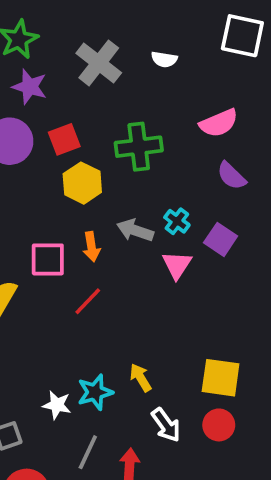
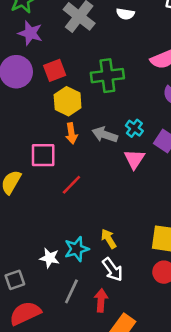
orange arrow: (91, 247) -> (71, 133), moved
white arrow: (166, 425) -> (113, 270), moved

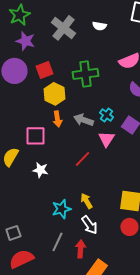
red line: (71, 185) -> (82, 159), moved
white star: (50, 258) -> (40, 170), moved

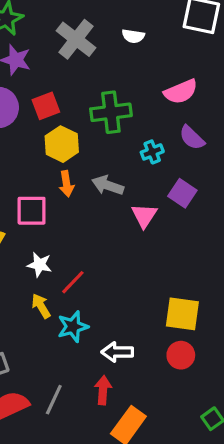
cyan cross: (106, 115) -> (152, 152), moved, turned 32
red line: (82, 159) -> (73, 282), moved
yellow arrow: (86, 201) -> (41, 306), moved
white arrow: (89, 225) -> (117, 352), turned 126
gray line: (57, 242) -> (54, 400), moved

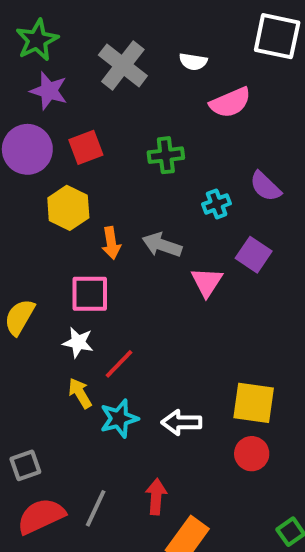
pink semicircle: (181, 92) -> (230, 103), moved
green cross: (111, 112) -> (166, 155), size x0.7
yellow hexagon: (62, 144) -> (68, 208), moved
pink square: (32, 211) -> (90, 294), moved
white arrow: (117, 352) -> (181, 422), moved

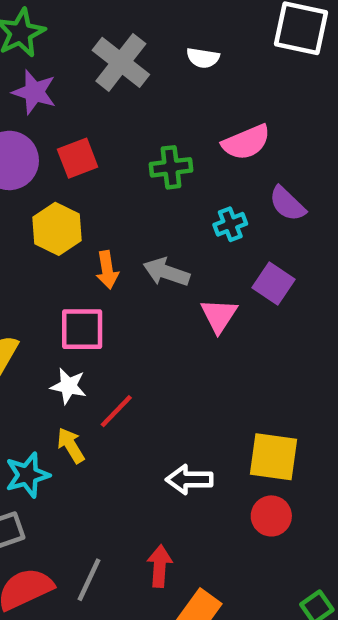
pink semicircle: (230, 103) -> (246, 142), moved
cyan star: (119, 419) -> (27, 475), moved

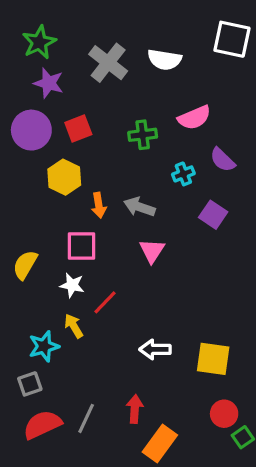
white semicircle: (203, 58) -> (165, 60), size x1.5
pink triangle: (219, 315) -> (152, 251), moved
yellow square: (274, 457) -> (213, 359), moved
red circle: (271, 516) -> (224, 414), moved

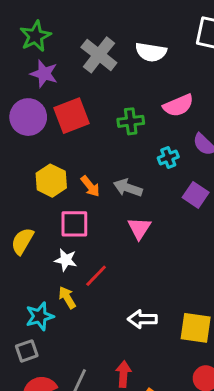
red square: (78, 128) -> (71, 116), size x1.4
yellow hexagon: (64, 177) -> (51, 181), moved
orange arrow: (99, 205) -> (90, 186), turned -30

